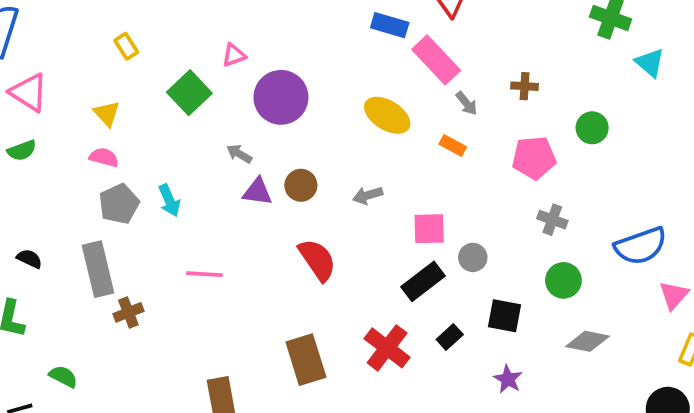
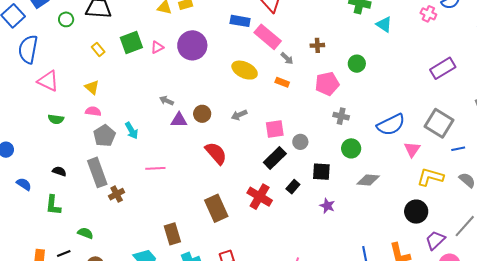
green square: (189, 93) -> (131, 43), moved, turned 30
purple circle: (281, 97) -> (192, 45), moved
green semicircle: (22, 150) -> (56, 119), moved, turned 35

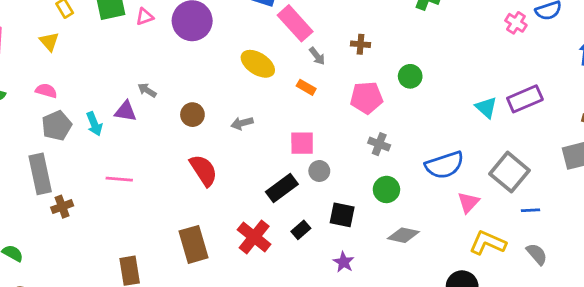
cyan triangle: (384, 24) -> (486, 107), moved
yellow triangle: (92, 87) -> (49, 42), moved
purple triangle: (179, 120) -> (125, 111), moved
pink square: (275, 129) -> (302, 143), moved

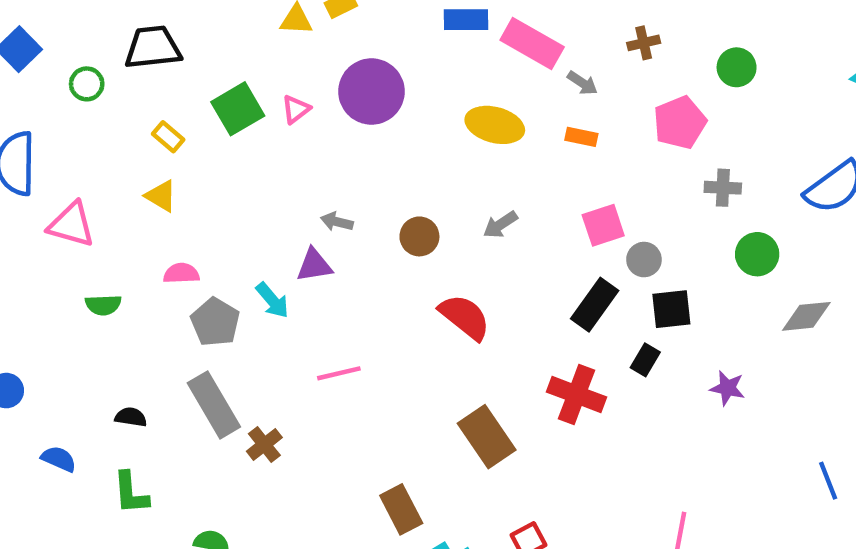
black square: (342, 215) -> (671, 309), moved

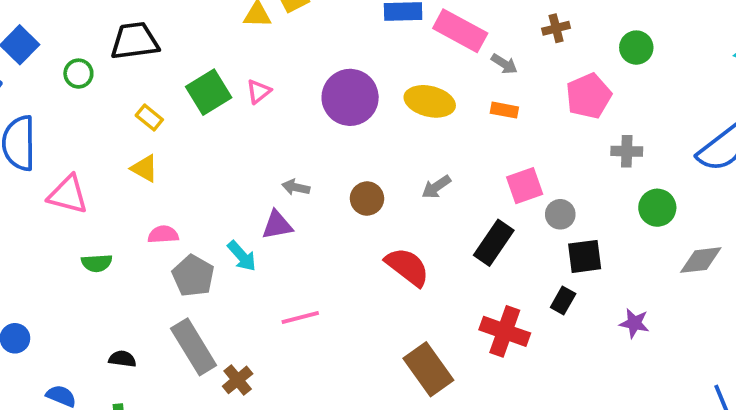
purple circle: (371, 92) -> (350, 97), moved
black rectangle: (595, 305) -> (494, 243), moved

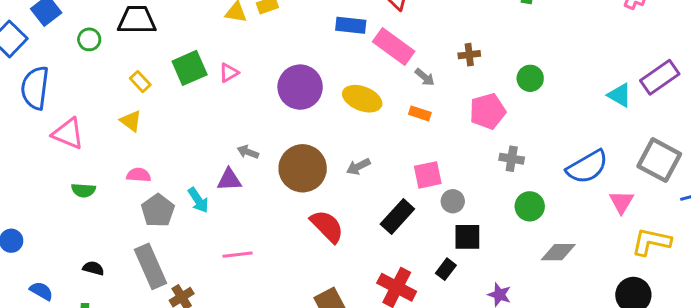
brown circle: (367, 199) -> (303, 168), size x1.8

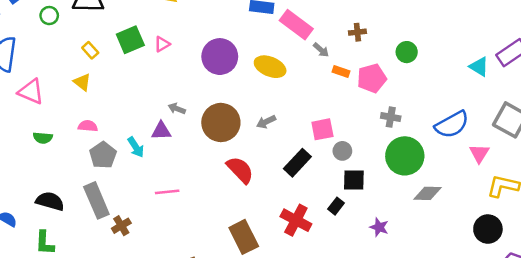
orange rectangle: (420, 113) -> (341, 72), moved
green circle: (530, 206) -> (405, 156), size x1.6
black semicircle: (93, 268) -> (50, 201), size x1.6

